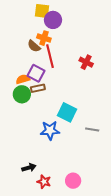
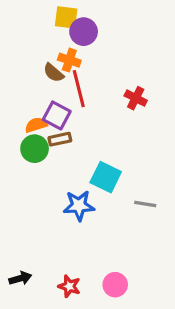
black arrow: (29, 168) -> (20, 278), moved

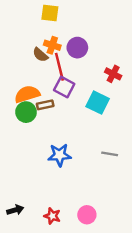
purple circle: (84, 32) -> (77, 48), moved
red cross: (136, 98) -> (113, 74), moved
purple square: (57, 115) -> (64, 87), moved
orange semicircle: (36, 125) -> (27, 94), size x1.5
cyan square: (106, 177) -> (98, 103), moved

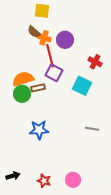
brown semicircle: (40, 55) -> (34, 32), moved
blue star: (59, 155) -> (39, 130), moved

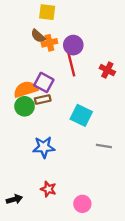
orange cross: (44, 38) -> (49, 43), turned -32
red line: (50, 56) -> (71, 63), moved
purple square: (54, 73) -> (44, 82), moved
cyan square: (82, 86) -> (81, 115), moved
red star: (44, 181) -> (48, 189), moved

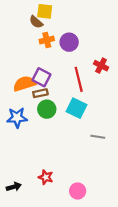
brown semicircle: (38, 36) -> (36, 22), moved
red line: (71, 63) -> (79, 79), moved
green circle: (25, 106) -> (47, 109), moved
blue star: (44, 147) -> (17, 118), moved

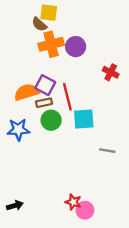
orange cross: (47, 40) -> (51, 44), size x1.5
red line: (79, 79) -> (67, 97), moved
cyan square: (77, 108) -> (84, 119), turned -30
red star: (46, 177) -> (73, 202), moved

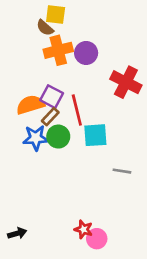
red cross: (111, 72) -> (126, 82), size x1.6
brown rectangle: (44, 103) -> (50, 117), turned -35
blue star: (18, 130) -> (36, 138), moved

